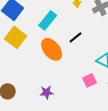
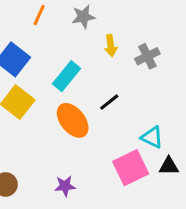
pink square: (90, 80) -> (131, 168), size x1.6

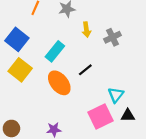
cyan triangle: (152, 137) -> (116, 95), turned 42

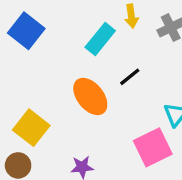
cyan rectangle: (55, 51) -> (100, 39), moved
yellow square: (20, 70) -> (31, 128), moved

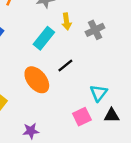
pink square: (153, 147) -> (82, 117), size x0.7

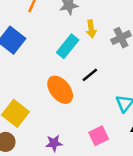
pink square: (82, 117) -> (99, 136), moved

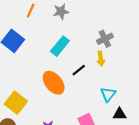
yellow arrow: (91, 29) -> (101, 59), moved

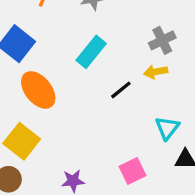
yellow arrow: (101, 59) -> (156, 72), turned 88
orange ellipse: (54, 83) -> (38, 90), moved

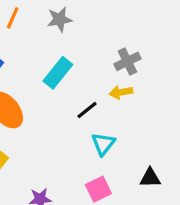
cyan triangle: (167, 128) -> (103, 144), moved

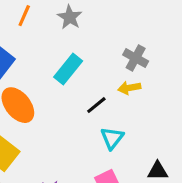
gray star: (60, 19) -> (70, 17), turned -30
gray cross: (127, 61) -> (136, 58), turned -35

